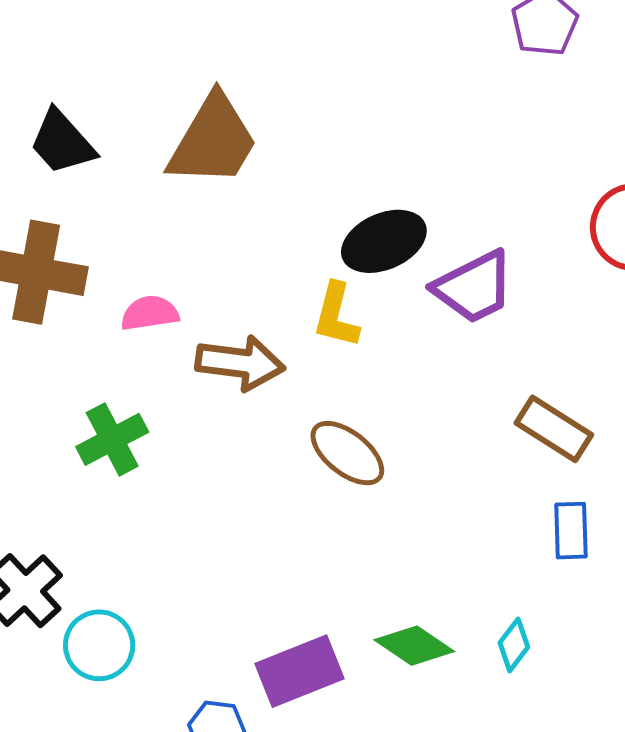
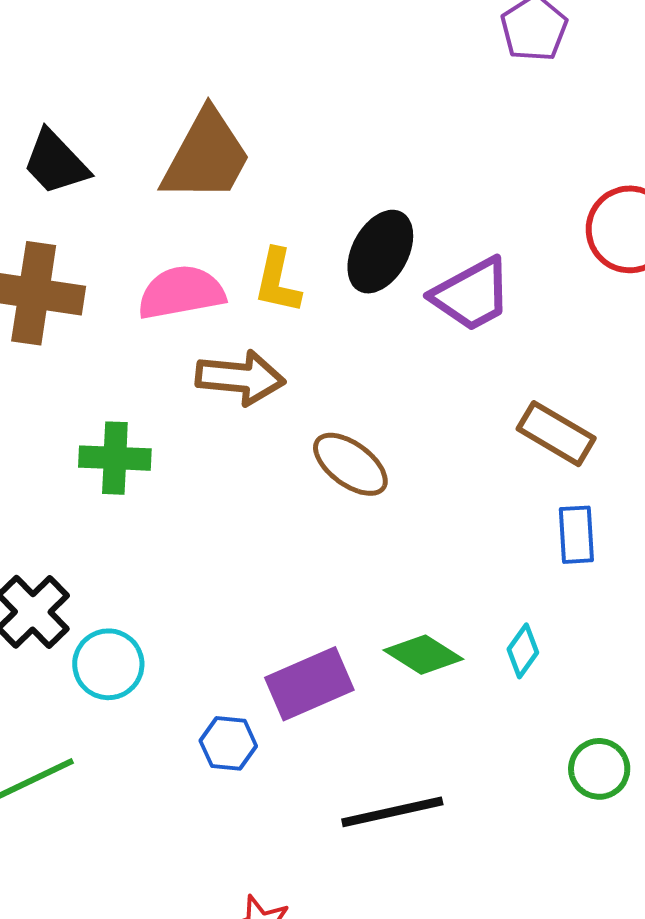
black ellipse: (384, 241) -> (380, 252), turned -36
pink semicircle: (150, 313) -> (181, 292), moved, size x1.5
yellow L-shape: (336, 315) -> (278, 281), moved
green cross: (112, 439) -> (115, 458), turned 32

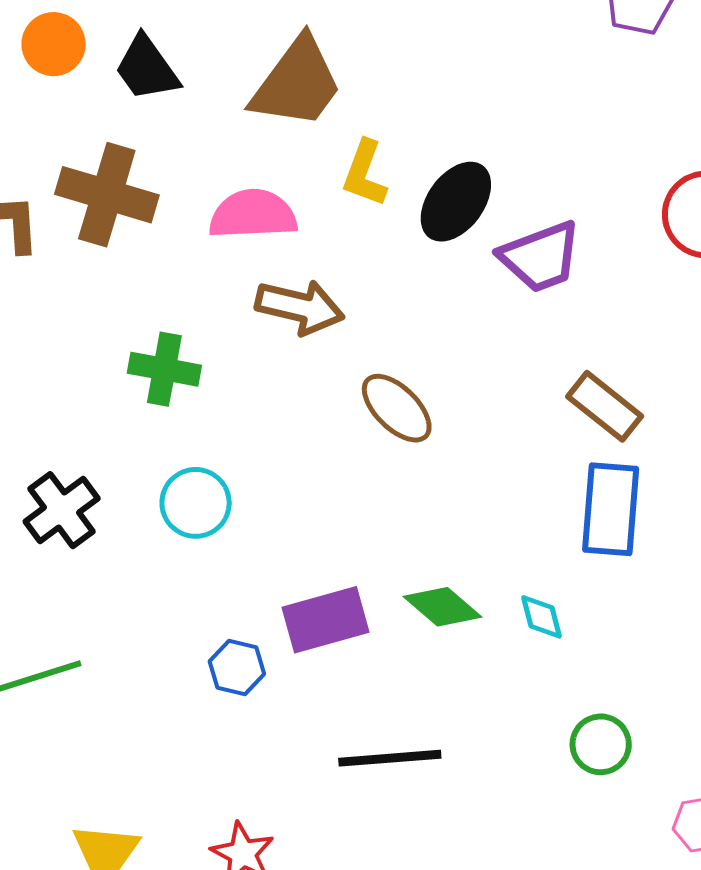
yellow L-shape: (278, 281) -> (365, 173), moved
blue rectangle: (576, 535) -> (611, 509), size x1.6
cyan diamond: (523, 651) -> (542, 617), turned -58
cyan circle: (108, 664) -> (196, 503), moved

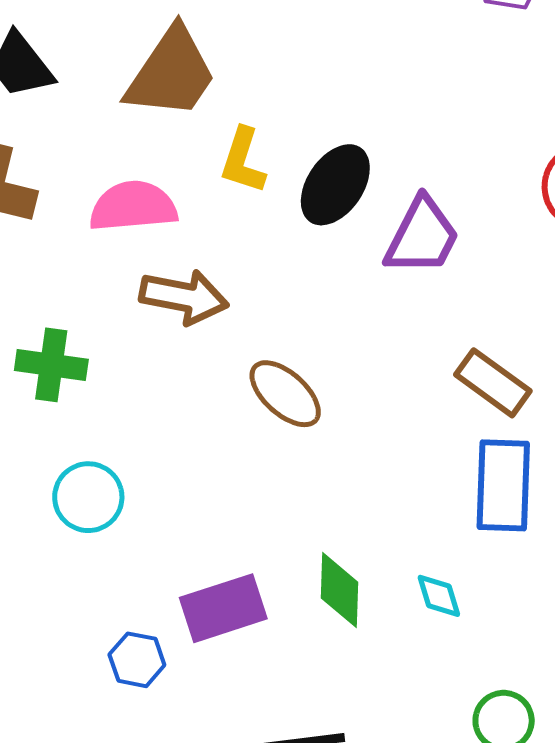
purple trapezoid: (540, 257) -> (422, 236), turned -40
green diamond: (442, 607) -> (340, 590), turned 54

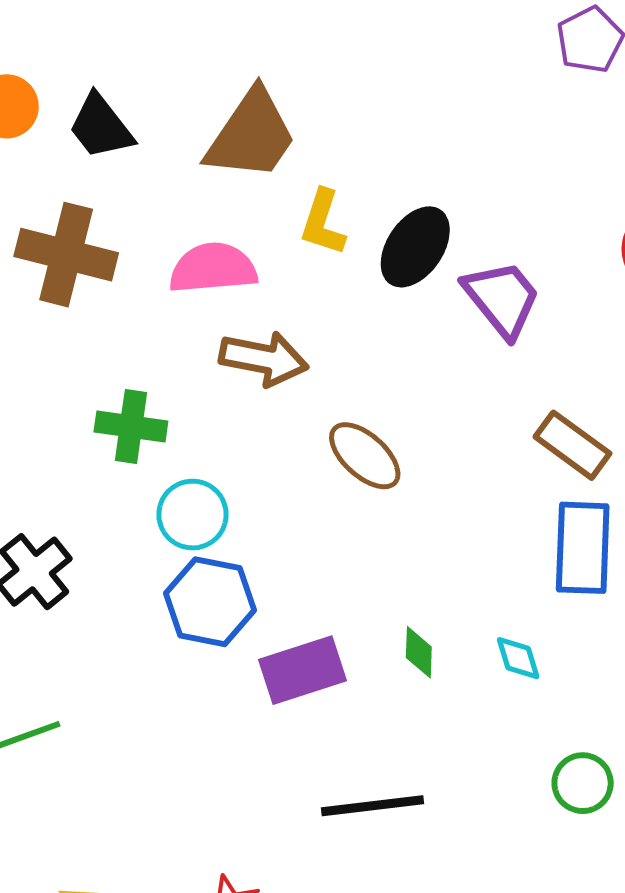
purple trapezoid: (422, 236) -> (502, 299), turned -66
cyan circle: (88, 497) -> (192, 515), moved
green diamond: (340, 590) -> (419, 652), size x0.7
blue hexagon: (137, 660) -> (210, 602), moved, size x1.6

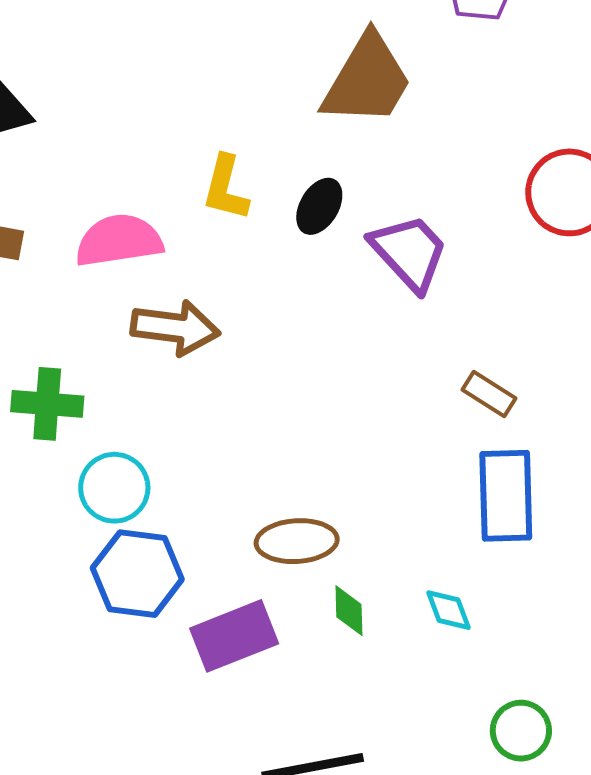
brown trapezoid: (251, 135) -> (367, 80), moved
black ellipse: (415, 247) -> (319, 206), size x0.7
brown rectangle: (572, 445) -> (489, 394), size x0.7
brown ellipse: (365, 456) -> (297, 541), moved, turned -42

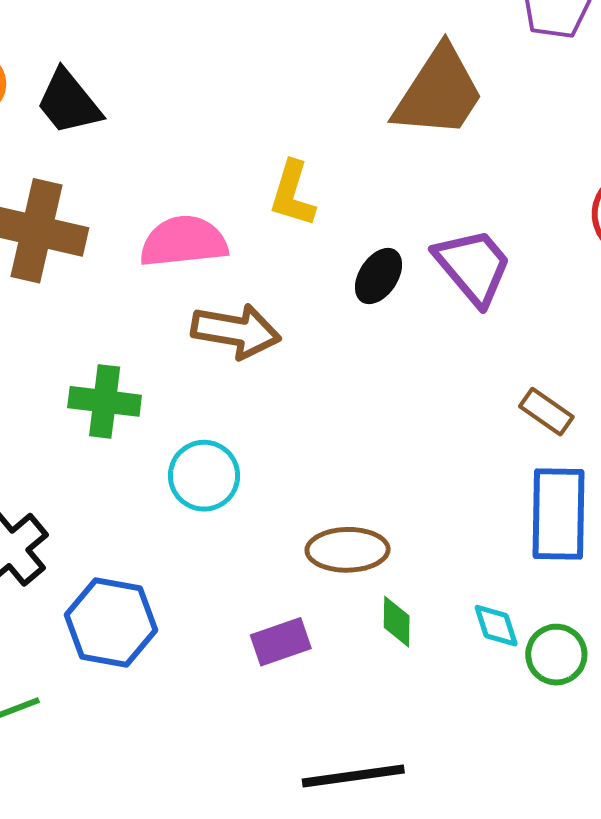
black ellipse: (319, 206) -> (378, 276), moved
cyan circle: (114, 488) -> (204, 476), moved
blue hexagon: (137, 574) -> (111, 623), moved
purple rectangle: (234, 636) -> (281, 642), size x0.7
green circle: (521, 731) -> (556, 655), moved

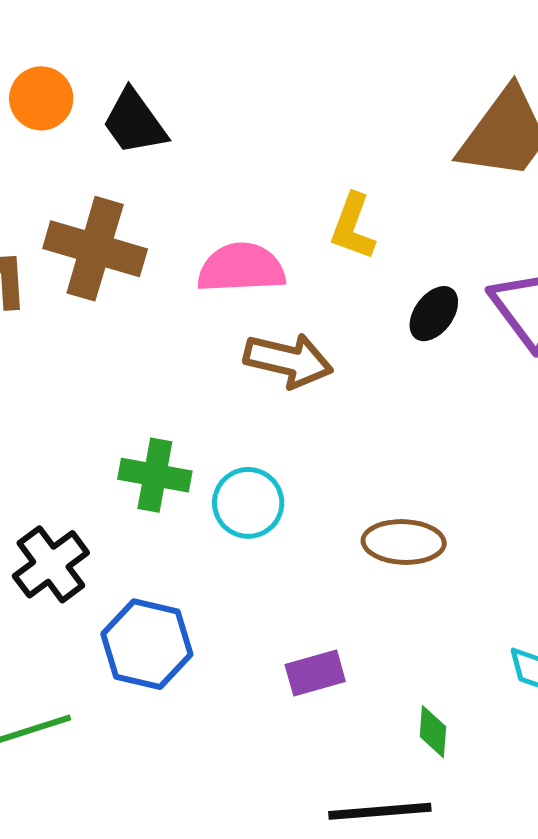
green cross: (105, 401) -> (155, 475), moved
brown ellipse: (348, 550) -> (404, 542), moved
green diamond: (397, 622) -> (433, 732), moved

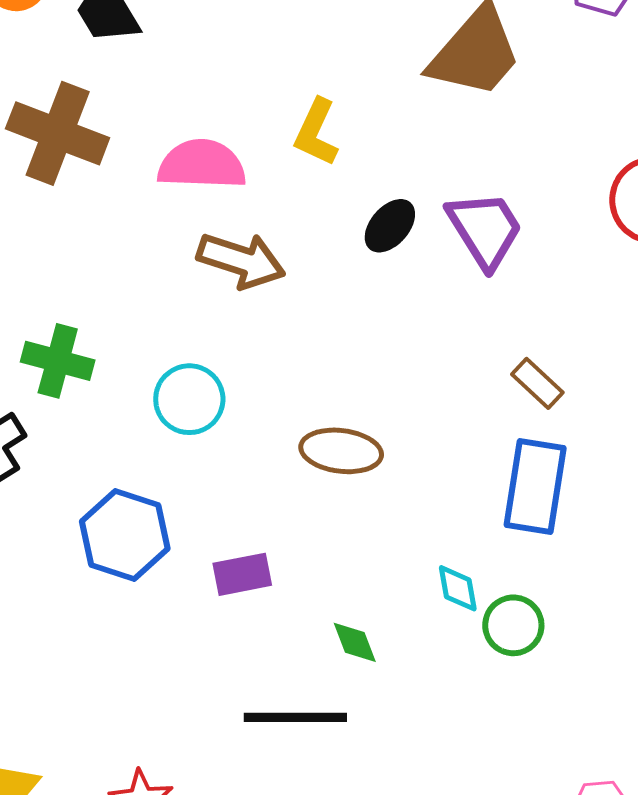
green cross: (155, 475) -> (58, 361), moved
blue hexagon: (147, 644) -> (125, 535), moved
green diamond: (433, 732) -> (355, 642), turned -30

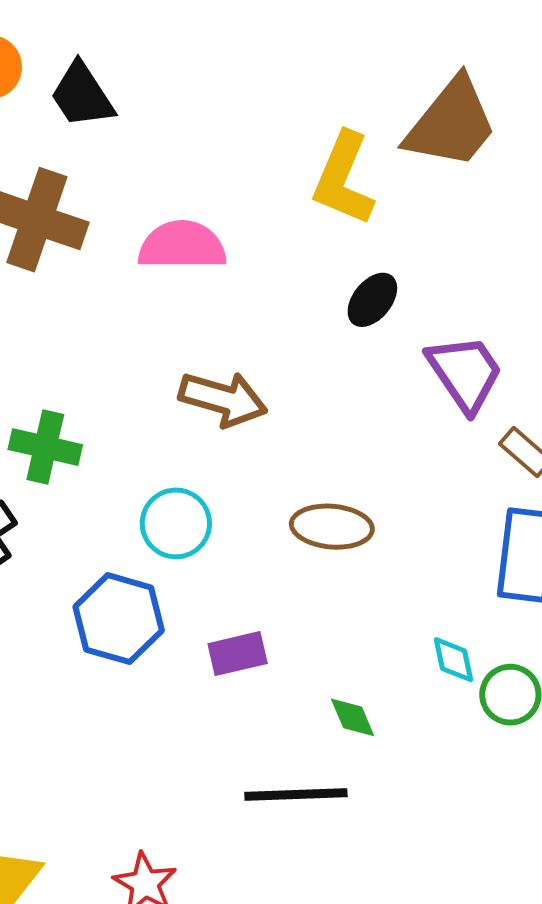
yellow L-shape: (316, 132) -> (343, 179), moved, size x1.4
purple trapezoid: (485, 229) -> (465, 373), moved
brown arrow: (241, 260) -> (223, 399), moved
cyan circle: (189, 399) -> (176, 523), moved

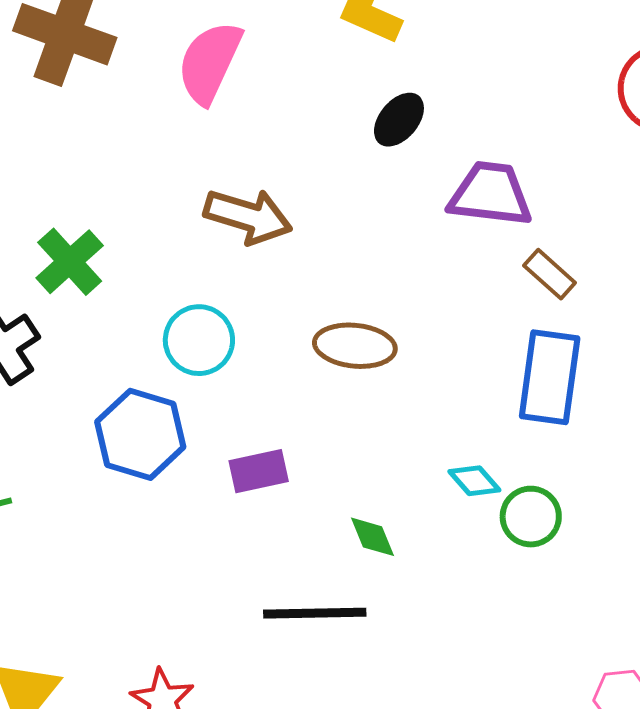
pink semicircle: (182, 245) -> (210, 62), turned -66
purple trapezoid: (465, 373) -> (490, 194), turned -50
green cross: (45, 447) -> (70, 262), turned 34
cyan diamond: (454, 660) -> (474, 481), turned -30

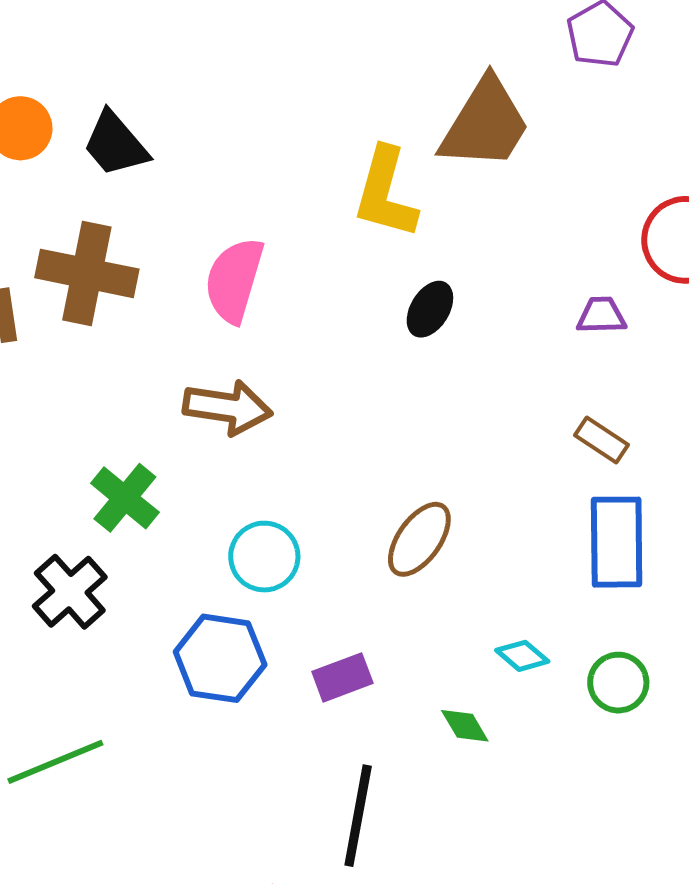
purple trapezoid: (490, 194) -> (601, 315), moved, size x0.6
brown arrow: (248, 216) -> (228, 407), moved
brown ellipse: (355, 346) -> (419, 539), turned -52
cyan diamond: (474, 481) -> (522, 656), moved
black line: (315, 613) -> (358, 816), moved, turned -70

